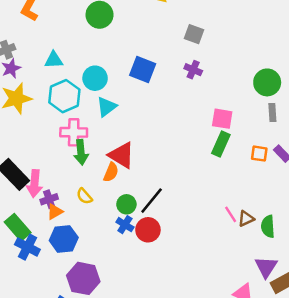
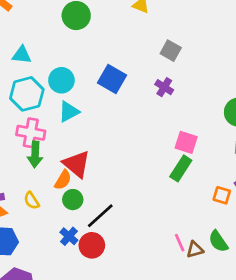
orange square: (259, 154) -> (222, 195), moved
green circle: (126, 204) -> (73, 200), moved
green semicircle: (268, 226) -> (218, 241), moved, turned -40

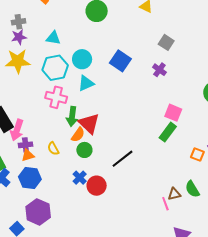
green arrow: (35, 154) -> (72, 116), moved
black line: (100, 216) -> (123, 159), moved
pink line: (180, 243) -> (165, 204), moved

